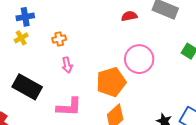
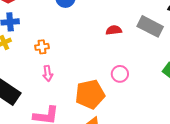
pink circle: (139, 59) -> (120, 74), size x0.6

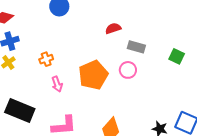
gray rectangle: (150, 26) -> (136, 47), moved, size x0.7
orange pentagon: (90, 94) -> (93, 75), moved

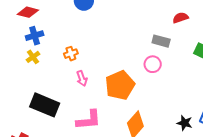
red semicircle: (113, 28) -> (180, 18), moved
orange pentagon: (93, 75) -> (120, 85), moved

